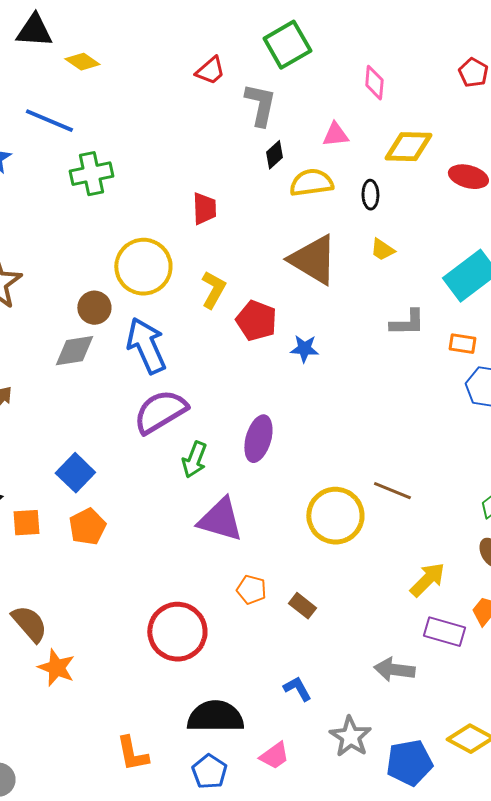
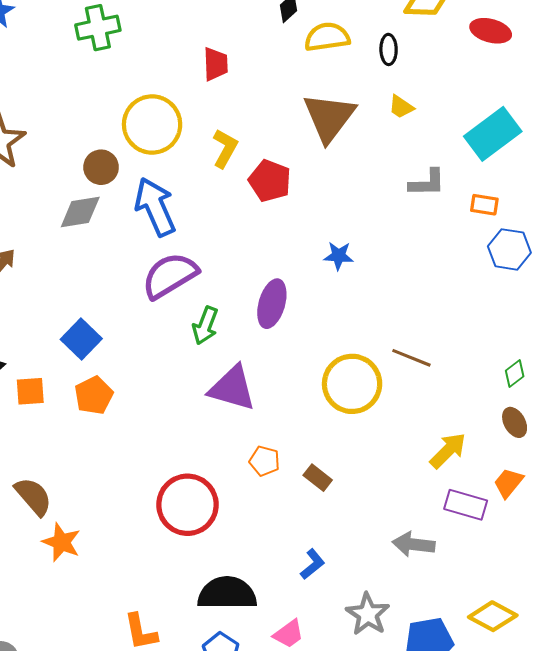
brown triangle: (313, 260) -> (329, 117), turned 36
blue star: (304, 349) -> (339, 256), moved
blue L-shape: (297, 689) -> (313, 564), turned 80

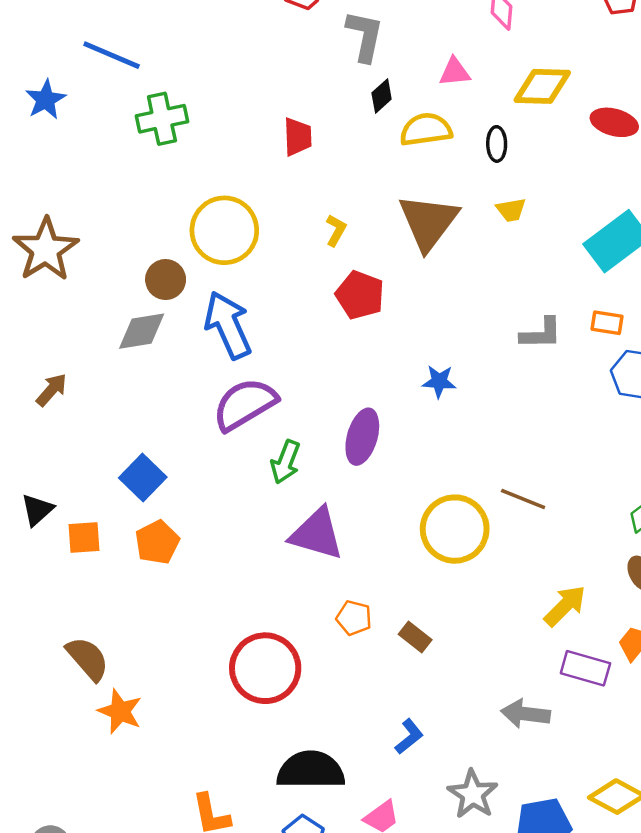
red trapezoid: (216, 64) -> (298, 137), moved
yellow trapezoid: (401, 107) -> (511, 210), turned -44
yellow L-shape: (225, 148) -> (336, 230), moved, size x0.7
gray L-shape: (427, 183) -> (541, 333), moved

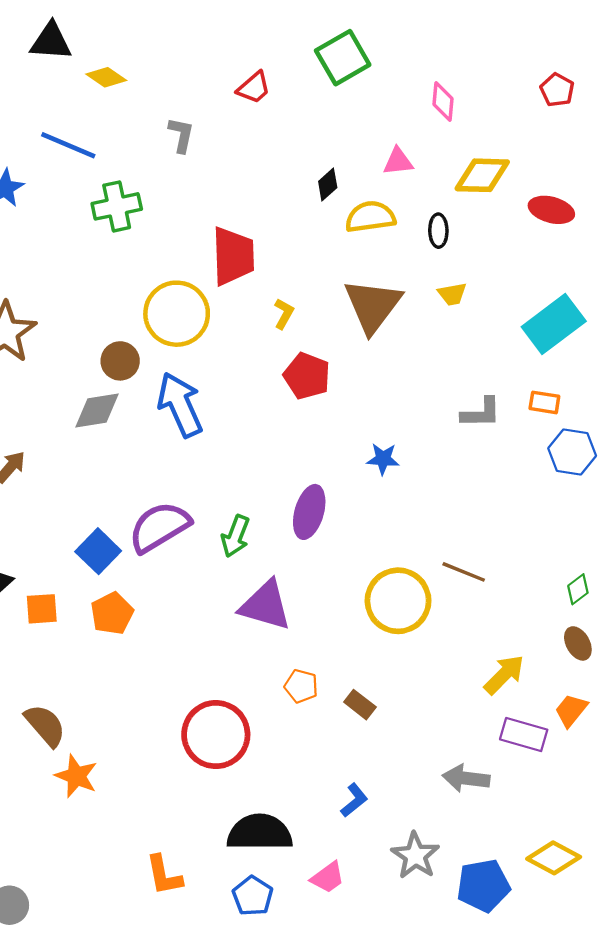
gray L-shape: (365, 36) -> (181, 135), moved, size x0.7
red trapezoid: (298, 137) -> (233, 256), moved, size x1.6
purple semicircle: (245, 404) -> (159, 527), moved

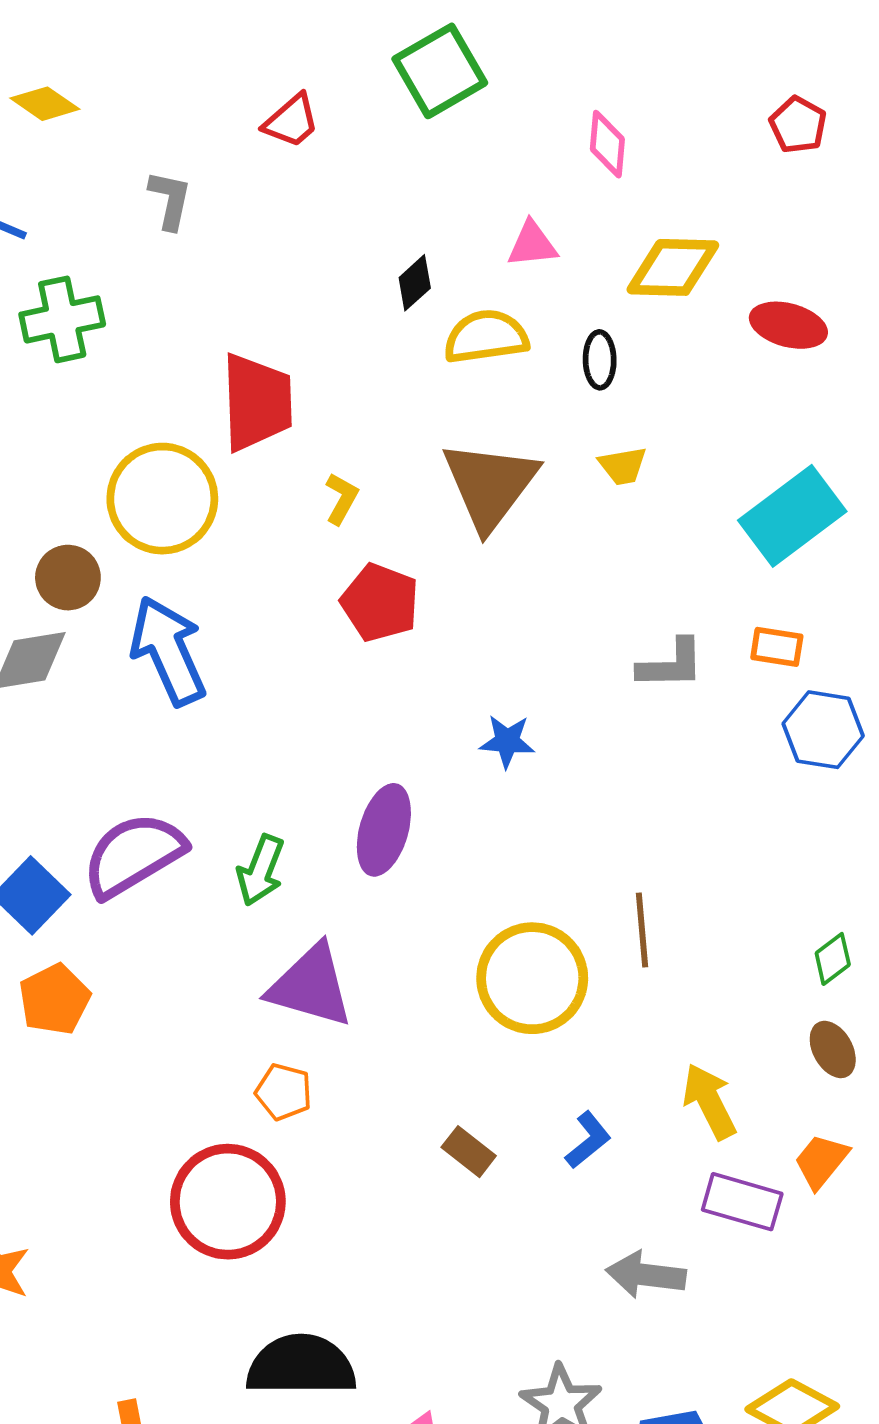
brown line: (464, 572) -> (642, 930), turned 63
yellow arrow: (504, 675) -> (709, 1101), turned -72
orange pentagon: (301, 686) -> (284, 1092), moved
blue L-shape: (354, 800) -> (588, 1140), moved

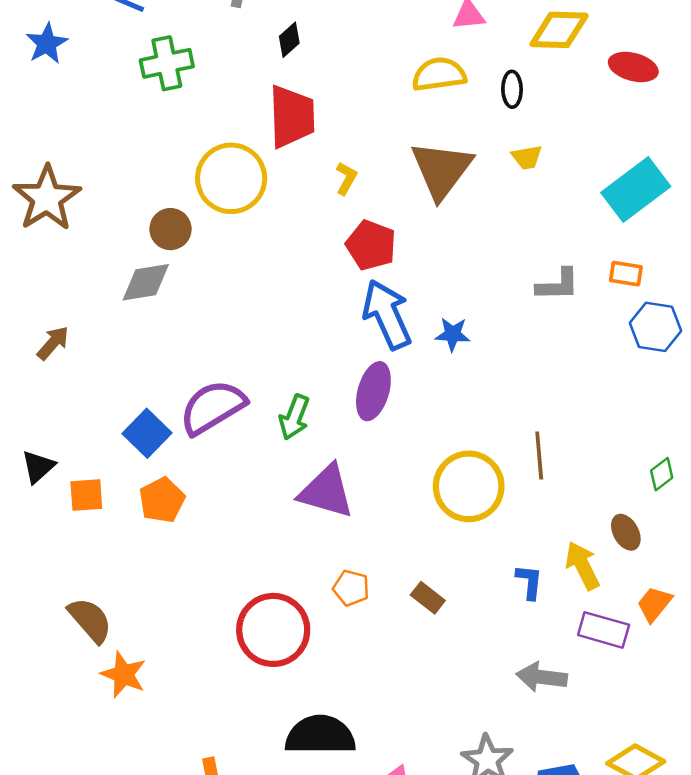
black diamond: (415, 283) -> (289, 40), moved
blue arrow: (168, 651) -> (387, 314), moved
brown ellipse: (833, 1049) -> (626, 532), moved
orange pentagon: (284, 1092) -> (351, 588), moved
blue L-shape: (588, 1140) -> (529, 582), moved, turned -45

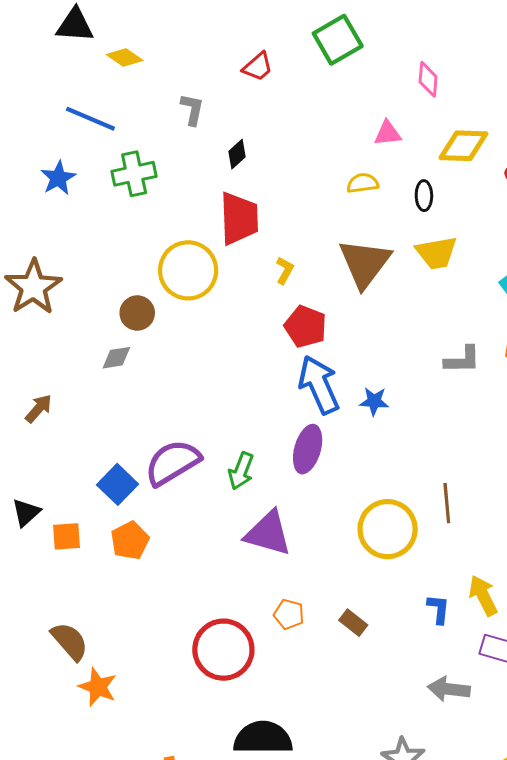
blue star: (47, 43) -> (58, 178), moved
yellow semicircle: (439, 74) -> (363, 183), size x0.7
yellow trapezoid: (527, 157) -> (436, 253), size x1.6
gray diamond: (146, 282) -> (116, 358), size x0.7

